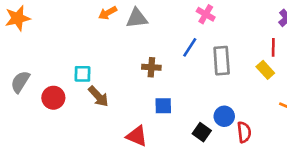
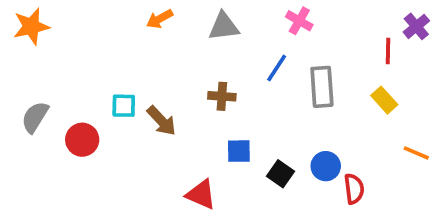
gray triangle: (137, 18) -> (224, 26), moved
red line: (273, 47) -> (388, 51), moved
brown arrow: (98, 96) -> (161, 121), moved
black square: (202, 132) -> (280, 174), moved

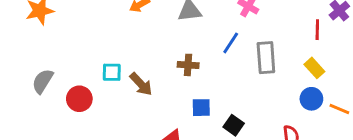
blue circle: (326, 166) -> (311, 99), moved

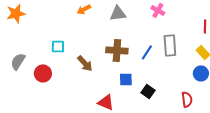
blue line: (231, 43) -> (147, 52), moved
brown cross: (188, 65) -> (117, 50), size x1.5
cyan square: (112, 72) -> (58, 46), moved

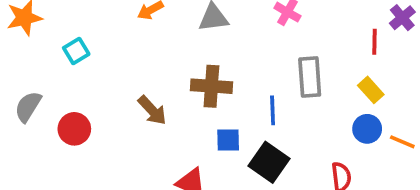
cyan square: (58, 46) -> (76, 51), moved, turned -32
blue line: (147, 52) -> (273, 110), moved, turned -35
black square: (148, 91) -> (269, 162), size x1.5

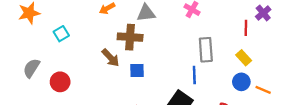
brown cross: (211, 86) -> (130, 37), moved
brown arrow: (152, 110) -> (111, 58), moved
blue line: (273, 110) -> (194, 75), moved
blue square: (228, 140) -> (137, 70), moved

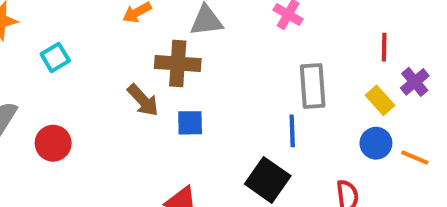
purple cross: (263, 13) -> (415, 82), moved

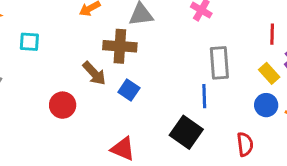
cyan square: (55, 57) -> (29, 42), turned 35
blue square: (190, 123) -> (129, 90), turned 35
red circle: (53, 143) -> (63, 105), moved

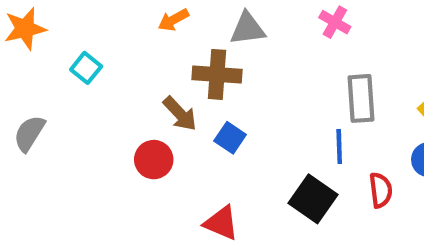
cyan square: (29, 42) -> (86, 68), turned 35
red circle: (63, 105) -> (154, 160), moved
red semicircle: (245, 144) -> (381, 190), moved

